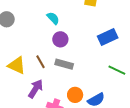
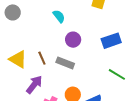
purple circle: (60, 39) -> (73, 40), moved

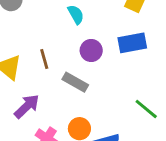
blue rectangle: (111, 41) -> (132, 43), moved
brown line: (42, 58) -> (44, 59), moved

